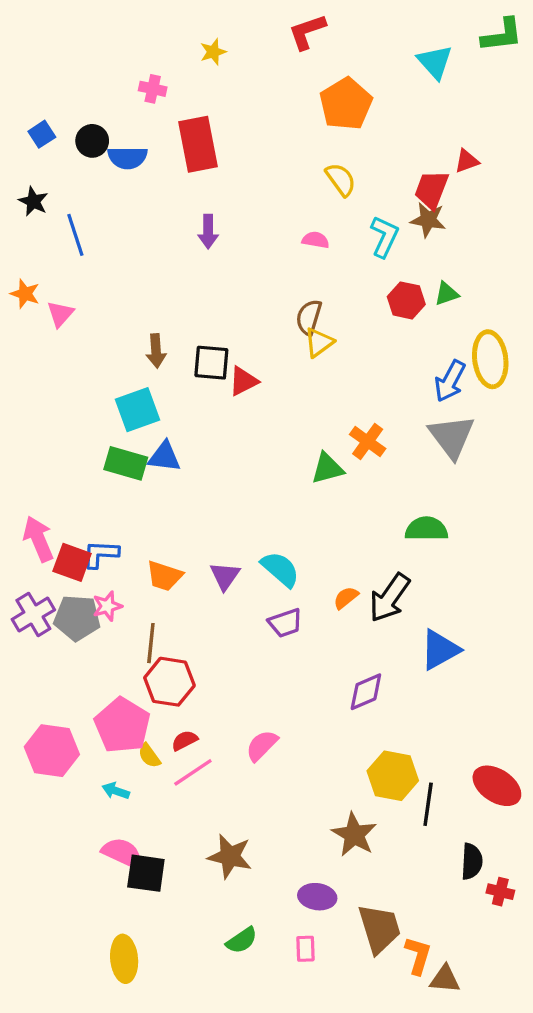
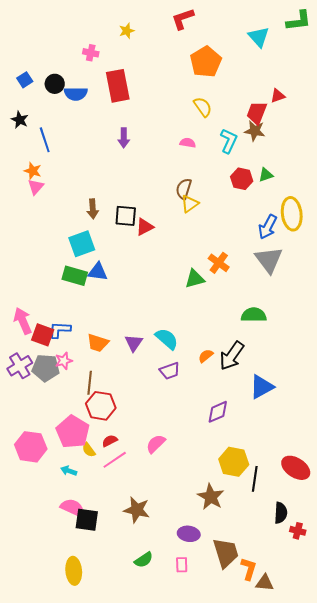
orange star: (25, 294) -> (33, 171), moved

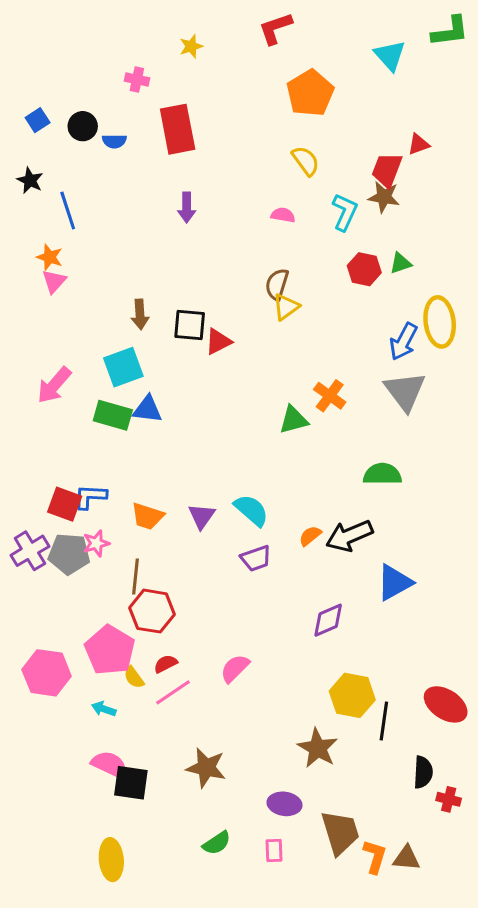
blue semicircle: (76, 94) -> (114, 141), size x0.7
pink arrow: (23, 321) -> (54, 385), moved, turned -116
black arrow: (232, 356) -> (349, 536), turned 32
brown triangle: (265, 583) -> (406, 858), moved

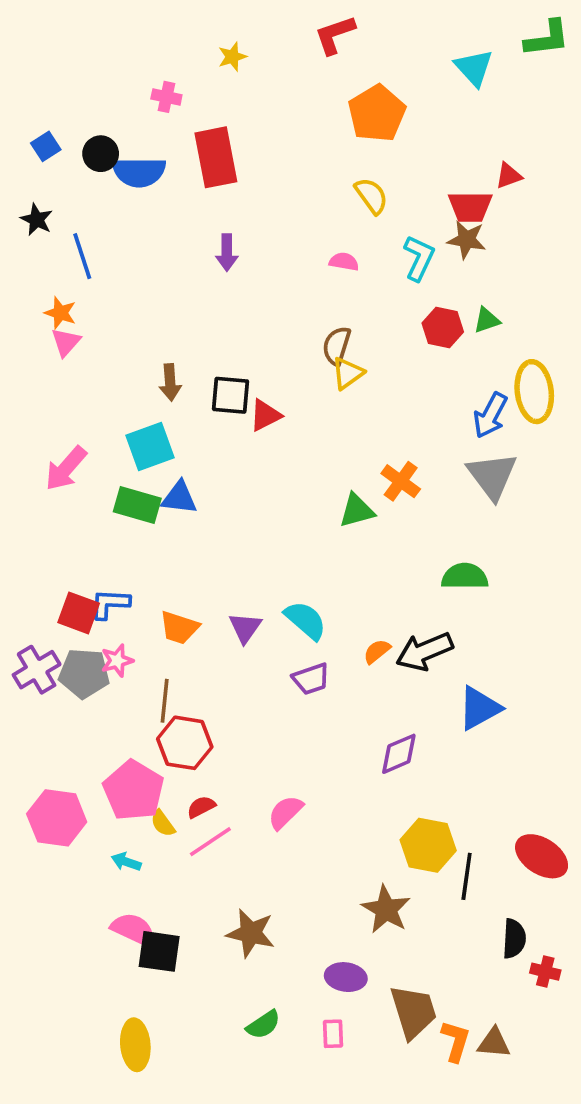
blue semicircle: (114, 141) -> (139, 172), size x1.8
red trapezoid: (387, 170) -> (470, 207), turned -111

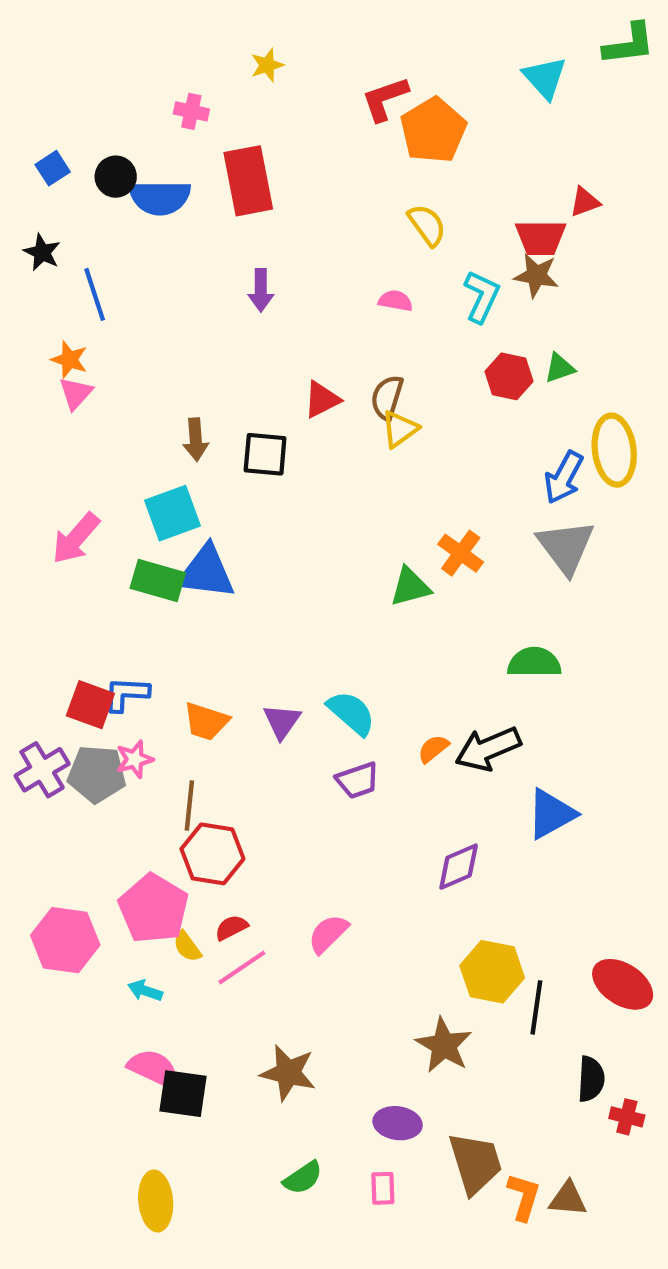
red L-shape: (335, 35) -> (385, 99), moved
red triangle: (265, 415) -> (322, 400), moved
blue triangle: (179, 498) -> (206, 572), size x1.4

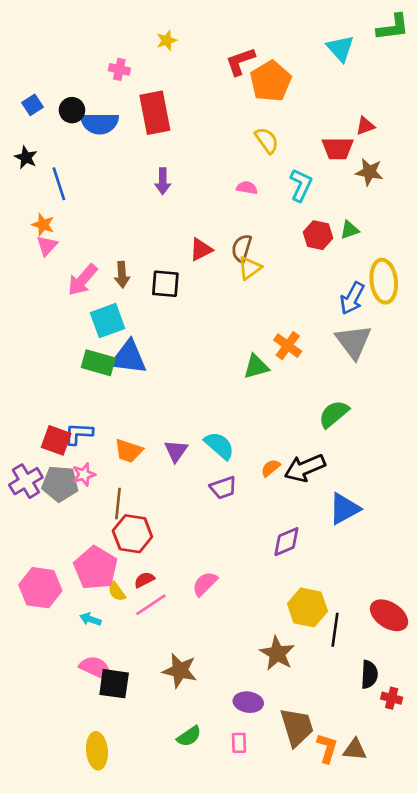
brown star: (536, 275) -> (369, 172), moved
pink arrow: (76, 538) -> (82, 280), moved
green semicircle: (534, 662) -> (334, 414), turned -40

